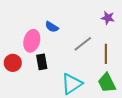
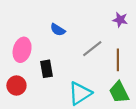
pink ellipse: (32, 41) -> (22, 50), moved
red circle: (13, 63) -> (16, 85), moved

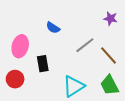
brown line: (118, 60) -> (108, 55), turned -42

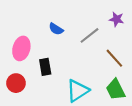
gray line: (85, 45) -> (90, 35), moved

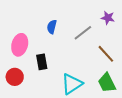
blue semicircle: (56, 29) -> (52, 27), turned 72

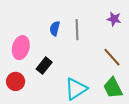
gray line: (83, 33) -> (77, 30), moved, turned -54
black rectangle: (42, 62) -> (44, 66), turned 49

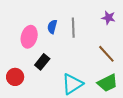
pink ellipse: (21, 48) -> (29, 37), moved
green trapezoid: (113, 88) -> (107, 83), turned -90

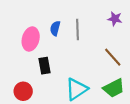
black rectangle: (42, 62) -> (44, 66), turned -49
red circle: (15, 77) -> (23, 91), moved

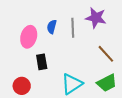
purple star: (115, 19) -> (96, 18), moved, size x1.5

